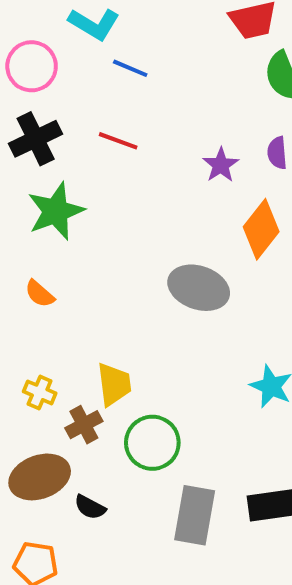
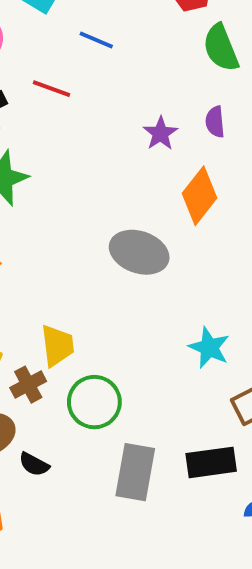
blue line: (130, 68) -> (96, 40), moved
red line: (118, 141) -> (52, 89), moved

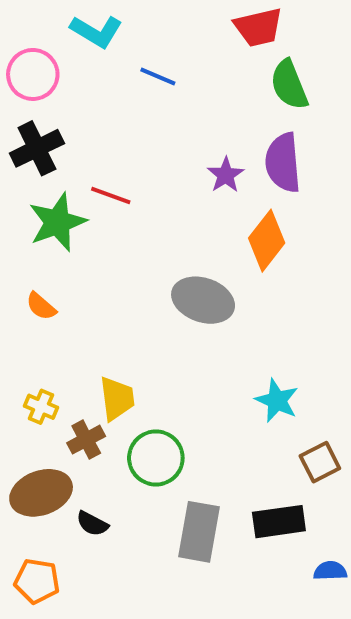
red line: (52, 89) -> (111, 195), moved
purple semicircle: (215, 122) -> (283, 163), size x1.8

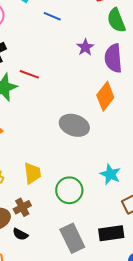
purple star: (226, 175) -> (85, 47), moved
brown cross: (86, 440) -> (22, 207), moved
green circle: (156, 458) -> (69, 190), moved
gray rectangle: (199, 532) -> (72, 238), turned -36

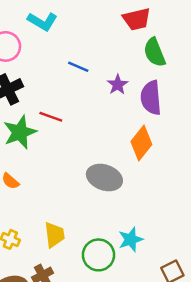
blue line: (52, 16) -> (78, 67), moved
cyan star: (110, 174) -> (131, 239), moved, turned 30

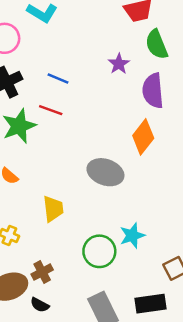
blue line: (78, 67) -> (58, 78), moved
purple star: (118, 85) -> (119, 64), moved
yellow trapezoid: (54, 235) -> (53, 209), moved

